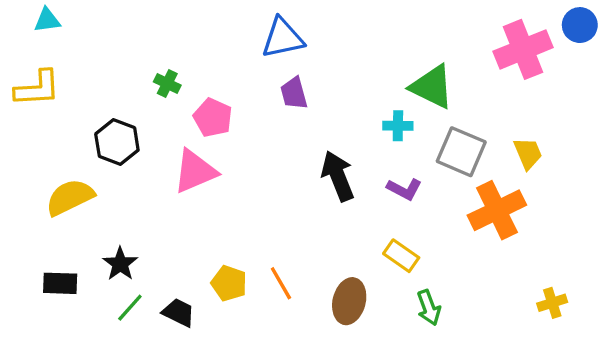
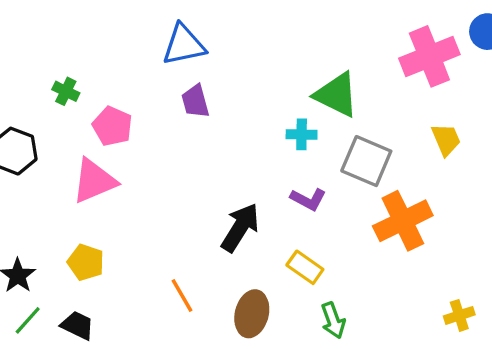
yellow trapezoid: (528, 153) -> (446, 139), moved
black arrow: (338, 176) -> (240, 227), moved, turned 54
yellow pentagon: (229, 283) -> (86, 262), moved

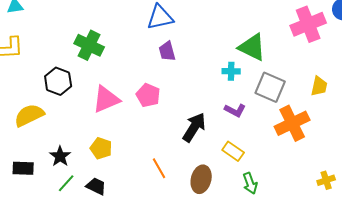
green cross: (66, 91) -> (89, 45), size x1.8
pink pentagon: (112, 126) -> (148, 95), moved
yellow trapezoid: (446, 139) -> (319, 86), moved, turned 35

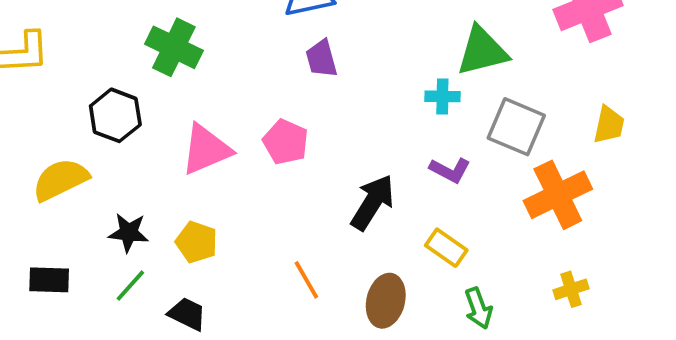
green triangle: (252, 47) -> (482, 51), turned -40
black star: (60, 156) -> (129, 233), moved, turned -30
yellow cross: (326, 180) -> (571, 289), moved
green line: (66, 183) -> (130, 286), moved

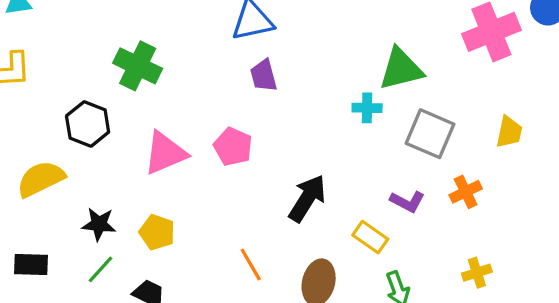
purple L-shape: (450, 170) -> (407, 202), moved
orange cross: (558, 195) -> (466, 192), size x0.6

